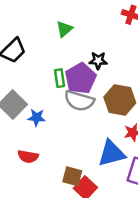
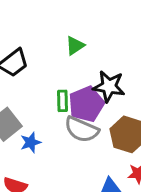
black star: (98, 61) -> (109, 86), size x1.5
blue star: (37, 117) -> (31, 142), turned -30

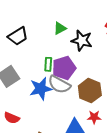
black star: (109, 86) -> (82, 41), moved
blue star: (31, 142) -> (41, 89), moved, size x1.6

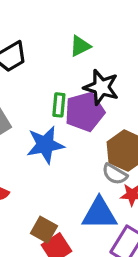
black star: (82, 41) -> (101, 87), moved
gray semicircle: (59, 84) -> (115, 174), moved, size x0.7

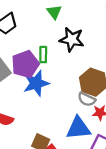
green triangle: (80, 46) -> (54, 12), turned -35
purple pentagon: (85, 112) -> (25, 64), moved

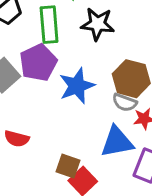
green rectangle: (43, 54) -> (49, 25), moved, size x1.6
blue star: (36, 83) -> (77, 86), moved

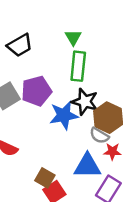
black star: (98, 24) -> (85, 102), moved
green rectangle: (49, 25) -> (78, 66), moved

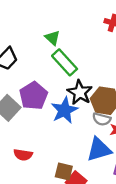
green rectangle: (78, 66) -> (65, 62), turned -32
black star: (85, 102) -> (80, 92), turned 30

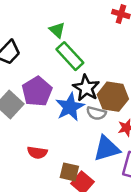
gray semicircle: (102, 119) -> (96, 113), moved
red semicircle: (23, 155) -> (37, 153), moved

